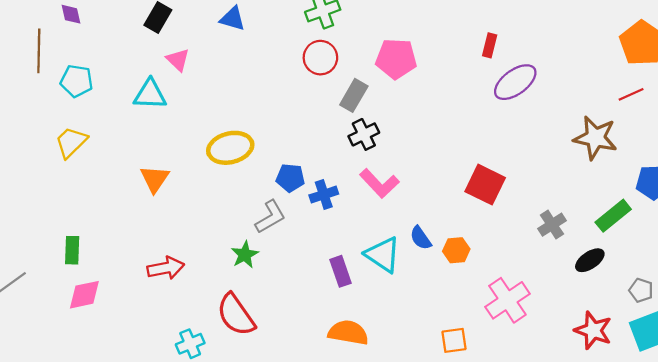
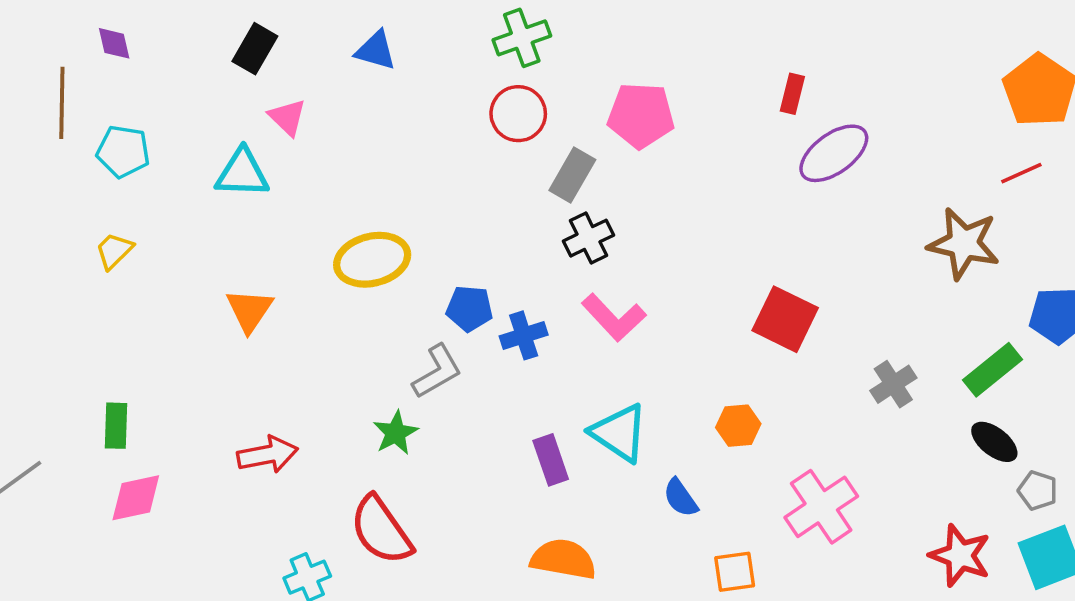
yellow trapezoid: (71, 142) -> (114, 251), size x0.7
blue semicircle: (421, 238) -> (681, 498), moved
black ellipse: (590, 260) -> (994, 442), moved, turned 72

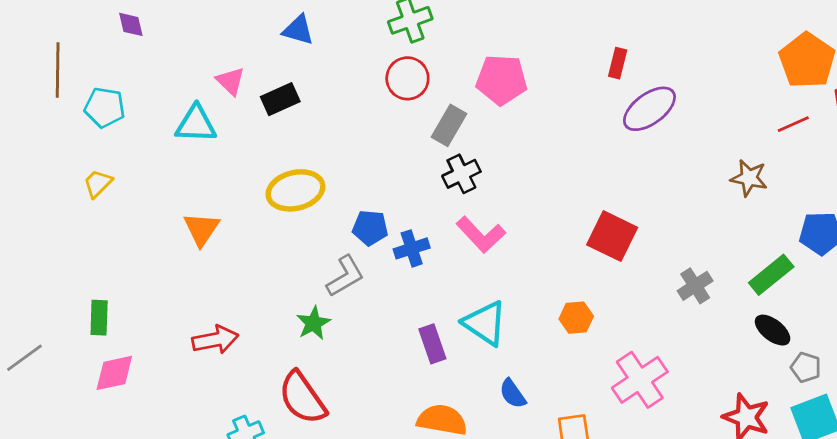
purple diamond: (114, 43) -> (131, 24), moved
black rectangle: (255, 49) -> (280, 99), moved, turned 36
brown star: (964, 243) -> (749, 178), size x0.7
blue semicircle: (681, 498) -> (513, 394), moved

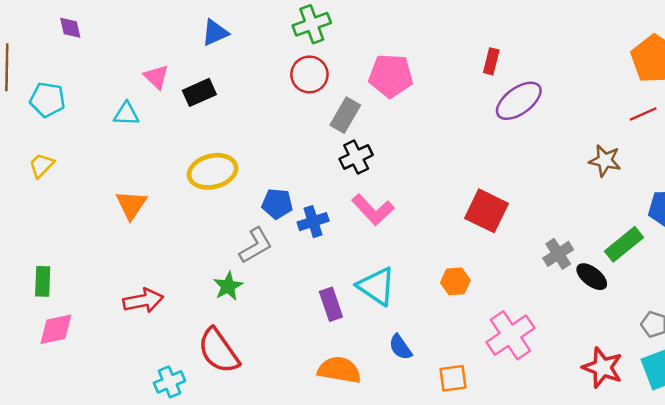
blue triangle: (298, 30) -> (215, 33), turned -40
cyan triangle: (196, 124) -> (126, 114), size x0.7
black ellipse: (773, 330) -> (592, 277), moved

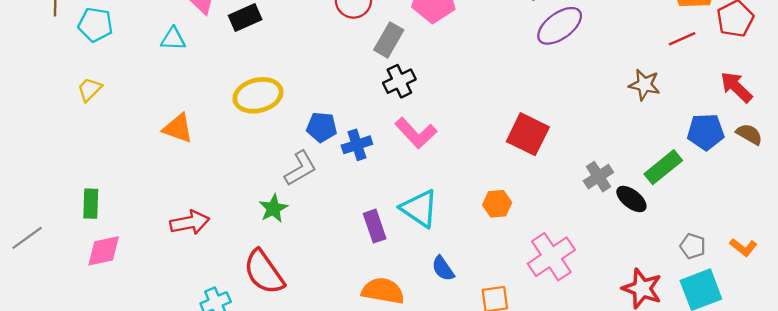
orange triangle: (131, 205) -> (178, 128), turned -44

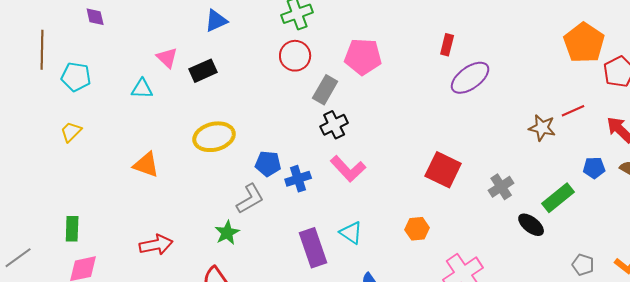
red line: (682, 39) -> (573, 111), moved
blue pentagon: (706, 132) -> (594, 168), size x0.7
gray cross: (598, 177) -> (501, 187), moved
cyan triangle: (419, 208) -> (351, 233), size x0.7
purple rectangle: (375, 226) -> (313, 248), size x1.4

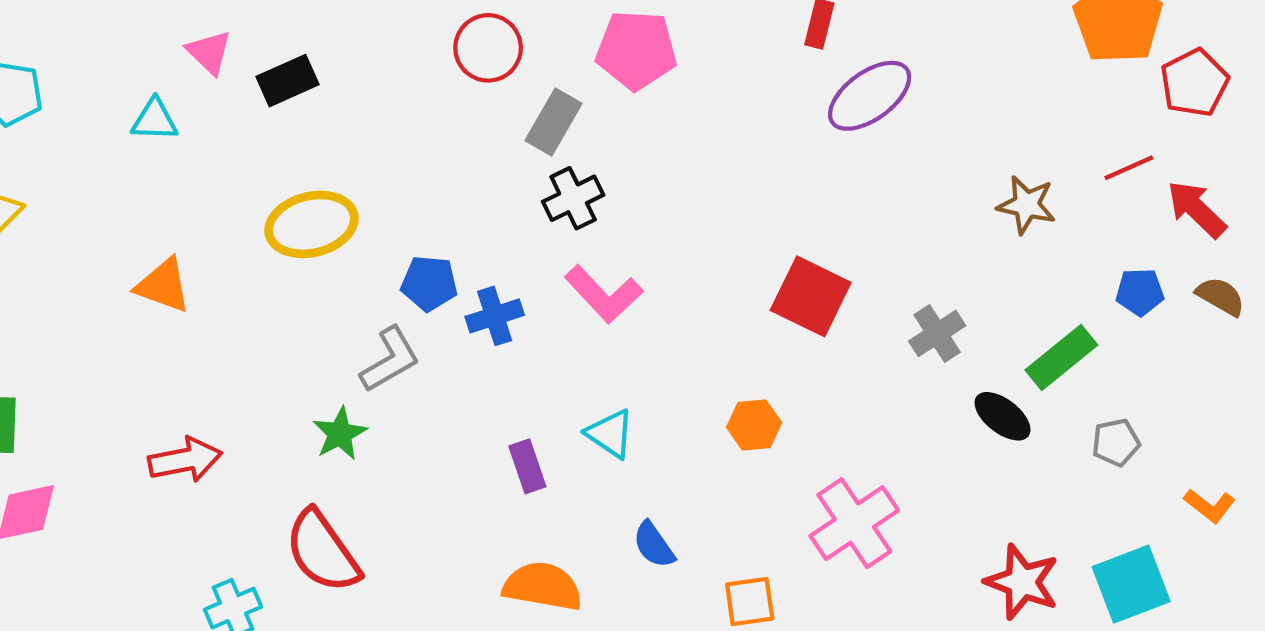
red line: (573, 111) -> (1129, 168), moved
purple rectangle: (313, 248) -> (527, 466), size x0.6
gray pentagon: (583, 265) -> (1116, 442), moved, turned -30

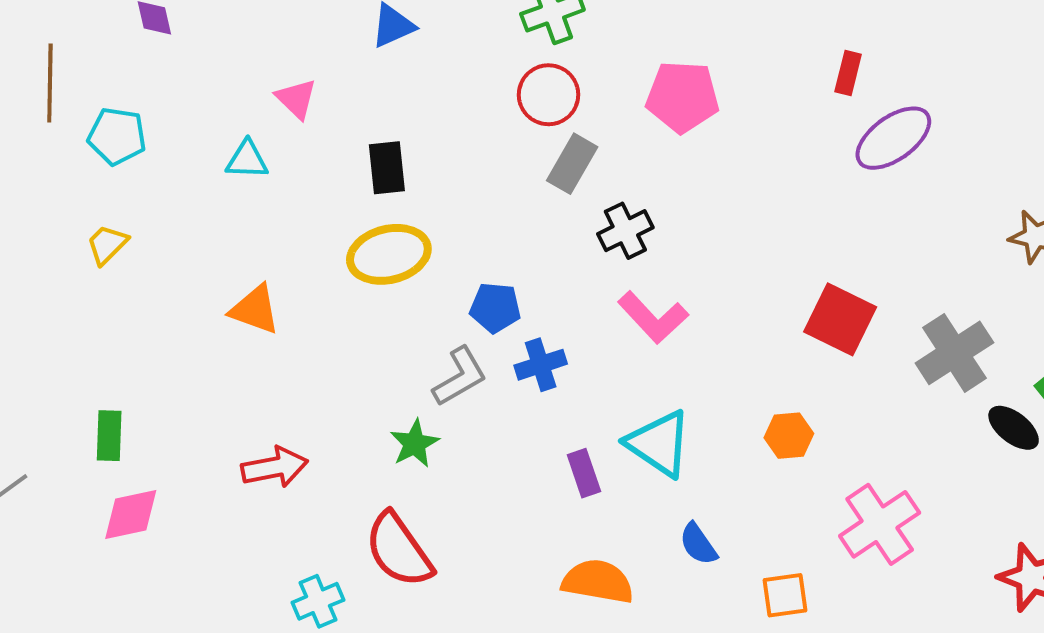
black rectangle: (288, 81) -> (387, 168), moved, turned -72
gray rectangle: (553, 122) -> (572, 164), moved
blue cross: (495, 316) -> (541, 365), moved
gray cross: (937, 333) -> (954, 353), size x1.5
cyan triangle: (610, 434) -> (659, 444), size x1.5

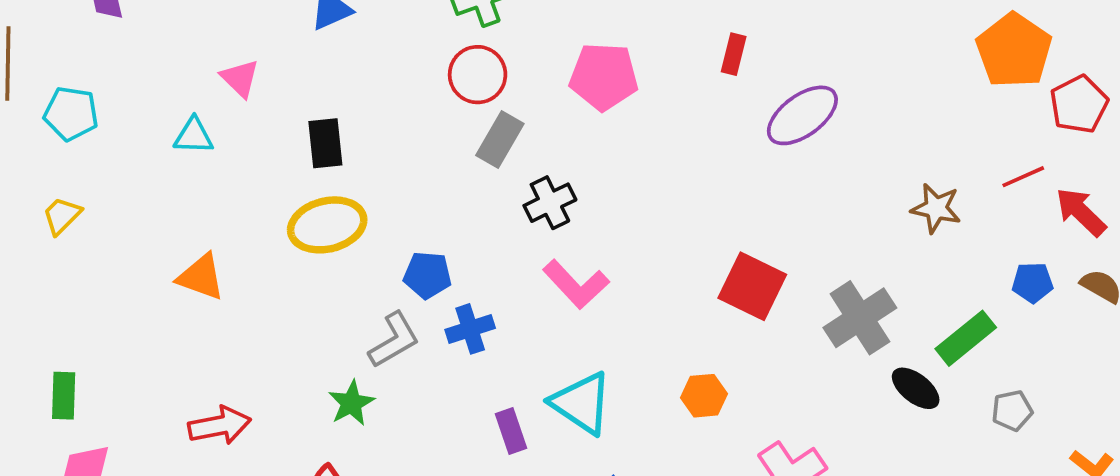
red rectangle: (848, 73) -> (734, 54), moved

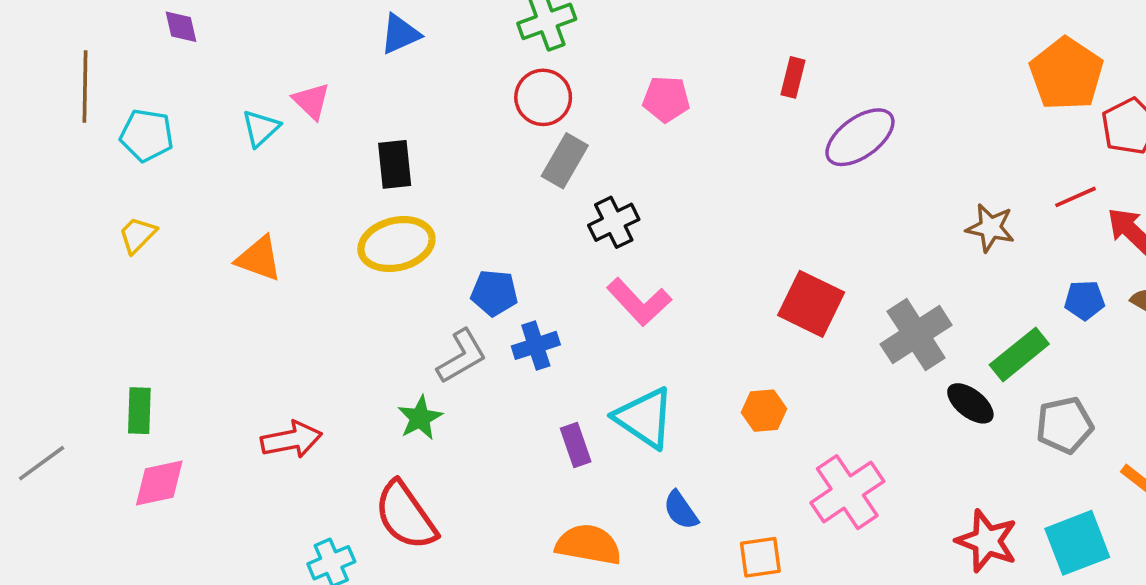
pink pentagon: (604, 76) -> (666, 99), size x0.7
cyan triangle: (194, 136) -> (261, 128), moved, turned -45
orange triangle: (201, 277) -> (259, 259), moved
gray pentagon: (1012, 411) -> (1065, 425), size x1.4

